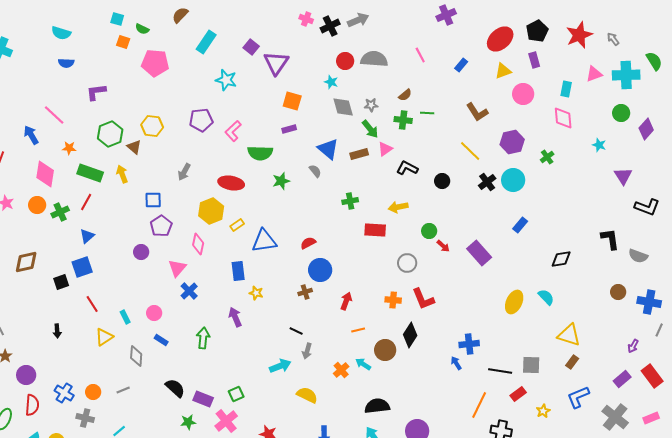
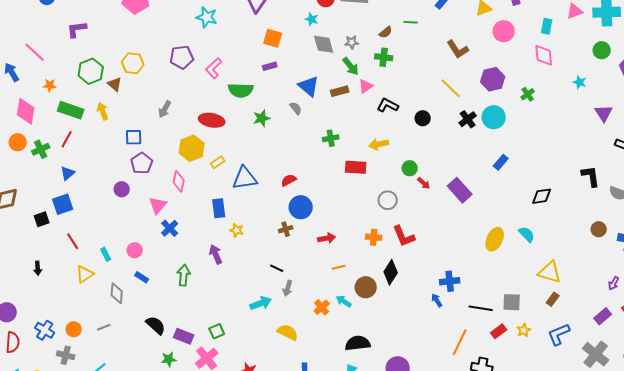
green line: (427, 113) -> (411, 22), moved
red arrow: (346, 301) -> (327, 238), turned 60
yellow star: (543, 411) -> (524, 330), moved

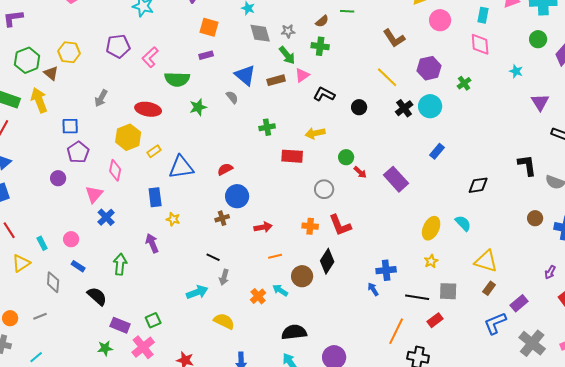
yellow arrow: (103, 111) -> (39, 100), size x1.4
purple rectangle: (603, 316) -> (519, 303), moved
black semicircle: (156, 325) -> (97, 296), moved
yellow star: (524, 330) -> (431, 261), moved

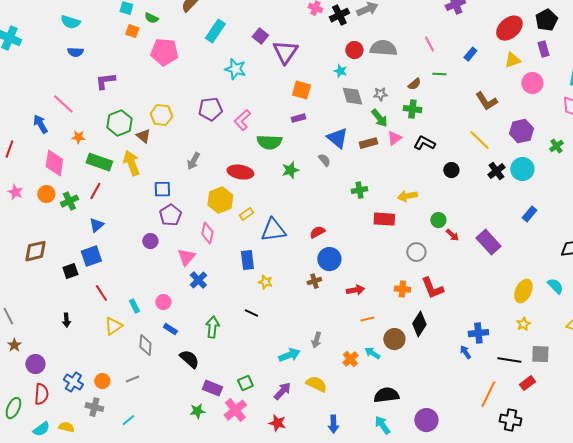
black L-shape: (324, 94) -> (424, 143), moved
purple arrow: (152, 243) -> (282, 391), moved, turned 66
black line: (213, 257) -> (251, 313), moved

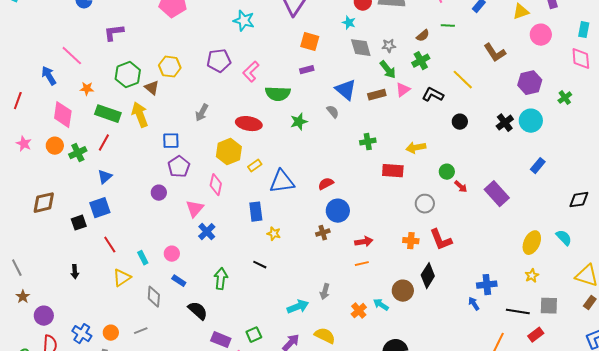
green cross: (412, 109) -> (421, 61), turned -36
yellow line: (479, 140) -> (463, 80), moved
orange line: (367, 319) -> (362, 264), moved

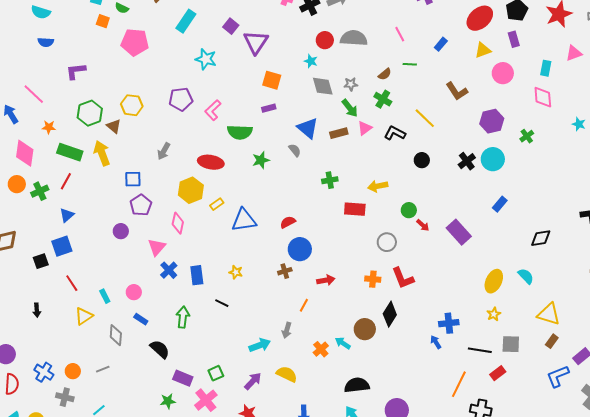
green cross: (421, 61) -> (383, 99), turned -30
blue rectangle: (256, 212) -> (197, 275), moved
orange line: (362, 264) -> (304, 305), moved, turned -48

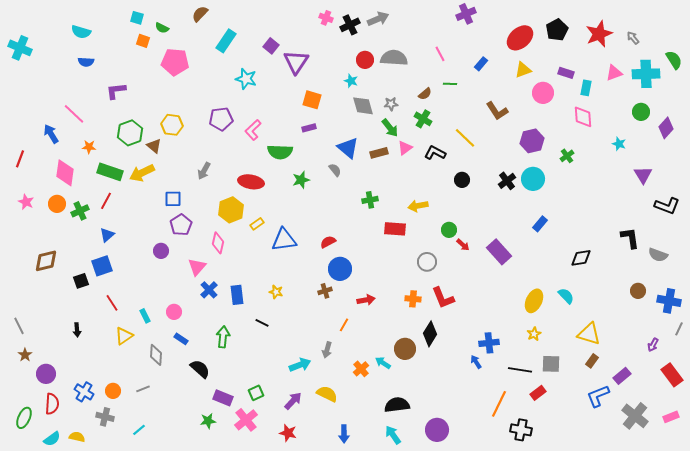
purple rectangle: (514, 39) -> (566, 73), moved, turned -56
yellow arrow: (102, 153) -> (142, 173), turned -95

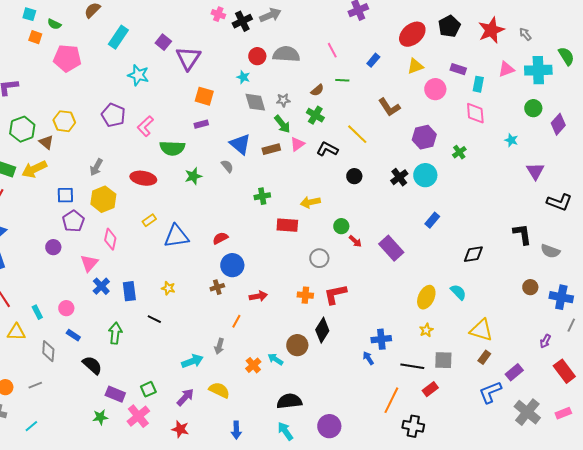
purple pentagon: (221, 119) -> (113, 115), turned 30
yellow hexagon: (231, 210) -> (103, 199), moved
red L-shape: (443, 298) -> (335, 294), turned 100
yellow triangle: (124, 336) -> (16, 332), turned 36

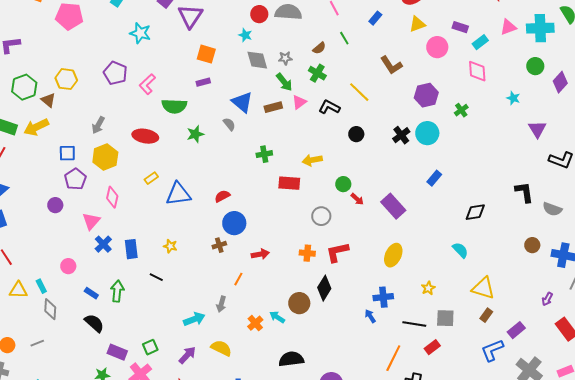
green line: (342, 80) -> (344, 38), turned 56
cyan rectangle: (478, 84) -> (480, 42), turned 42
yellow ellipse: (426, 297) -> (393, 255), moved
cyan rectangle: (37, 312) -> (41, 286), moved
blue rectangle: (73, 335) -> (91, 293), moved

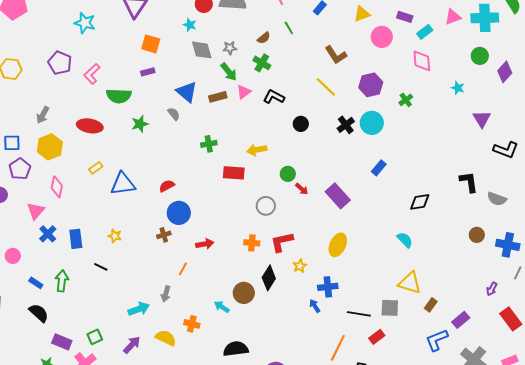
yellow line: (359, 92) -> (326, 87), moved
yellow star: (428, 288) -> (300, 266), moved
yellow triangle: (483, 288) -> (410, 283), moved
orange cross: (255, 323) -> (192, 324), moved, turned -35

